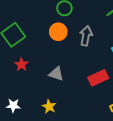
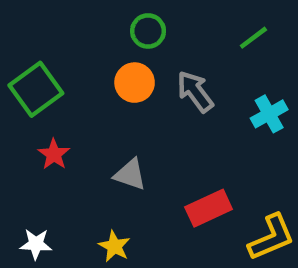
gray arrow: (86, 36) -> (195, 92), turned -48
red rectangle: (98, 78) -> (209, 208), moved

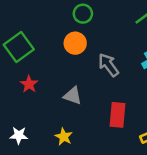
gray arrow: (195, 92) -> (109, 65), moved
red rectangle: (209, 208) -> (117, 115), turned -60

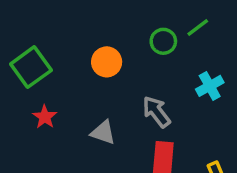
green circle: (83, 14) -> (163, 41), moved
gray arrow: (109, 65) -> (156, 112), moved

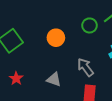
red star: (45, 117) -> (16, 78), moved

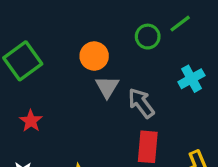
gray triangle: (54, 79) -> (107, 87), moved, turned 42

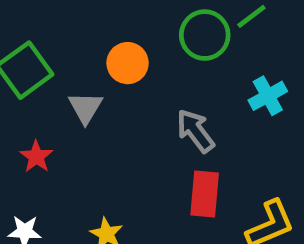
green circle: (148, 37) -> (205, 35), size x1.4
gray triangle: (107, 87) -> (85, 108), moved

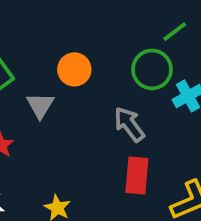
green circle: (205, 35) -> (152, 69), moved

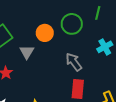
green line: (175, 32) -> (98, 13), turned -40
green circle: (152, 69) -> (72, 24), moved

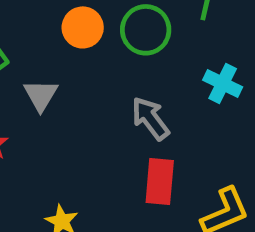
orange circle: (45, 33) -> (83, 27), moved
cyan cross: (105, 47) -> (223, 83), turned -35

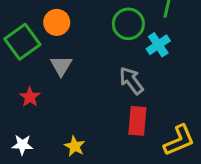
orange circle: (83, 27) -> (57, 22), moved
cyan cross: (223, 83) -> (158, 45), moved, turned 30

